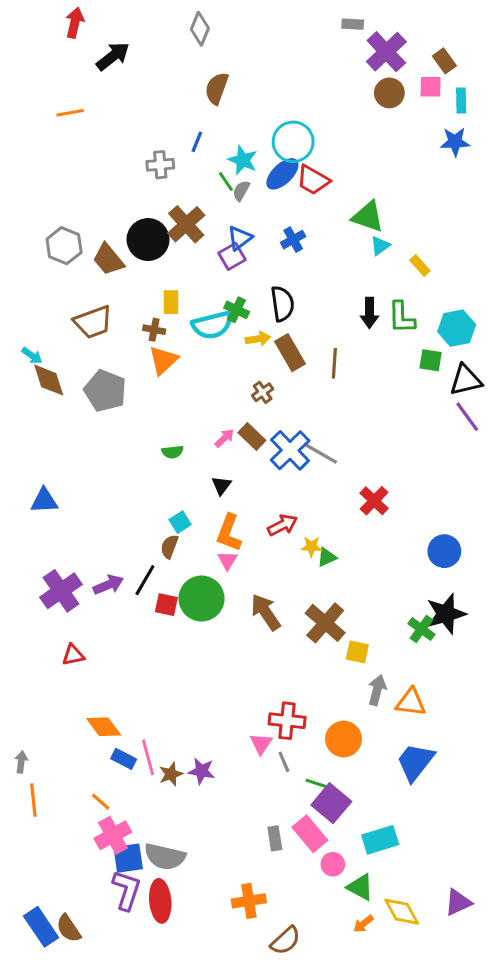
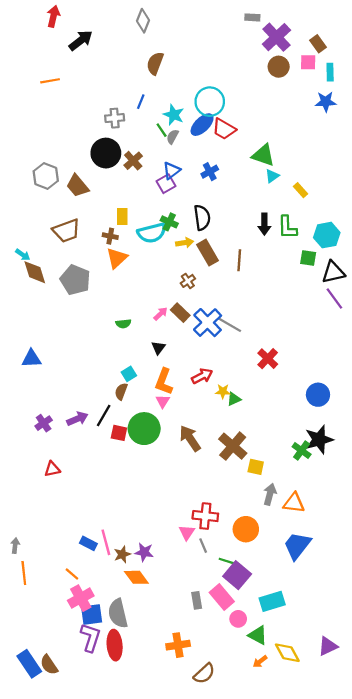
brown cross: (186, 224) -> (133, 161), size x0.7
black circle: (148, 240) -> (106, 153), moved
purple cross: (61, 591) -> (44, 423), size x0.6
orange diamond: (104, 727) -> (136, 577), moved
gray semicircle: (165, 857) -> (118, 613), turned 64

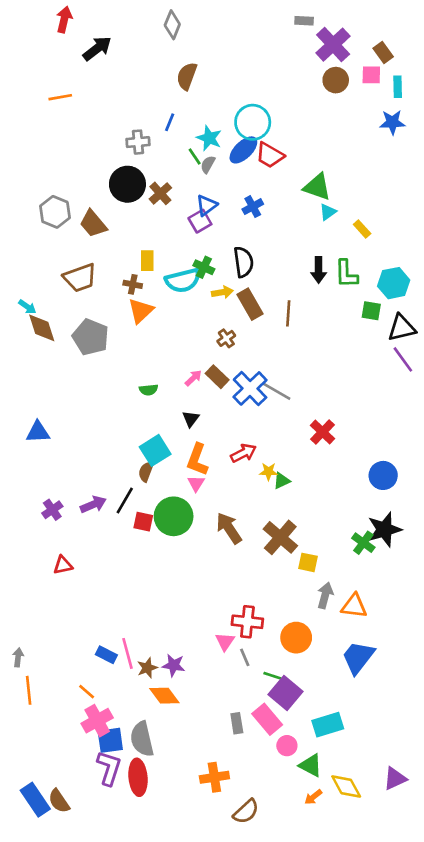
cyan square: (129, 374) -> (155, 450), size x1.6

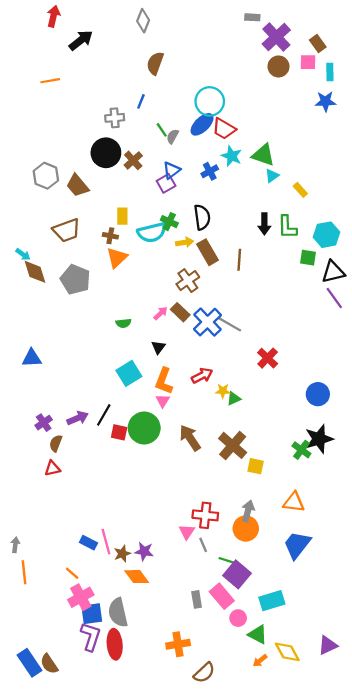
cyan star: (209, 138) -> (232, 156), moved
brown cross: (226, 338) -> (188, 281), size x1.5
brown semicircle: (146, 472) -> (56, 443), moved
gray arrow: (325, 595) -> (248, 511), moved

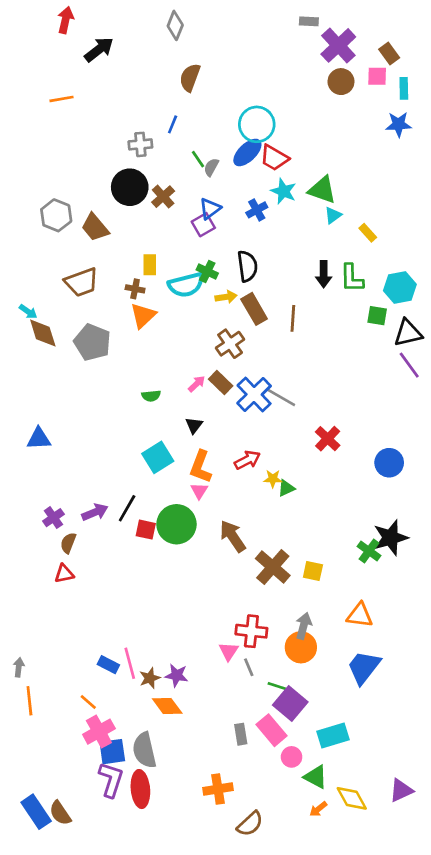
blue circle: (318, 394) -> (389, 463), moved
brown cross: (233, 445) -> (273, 567), moved

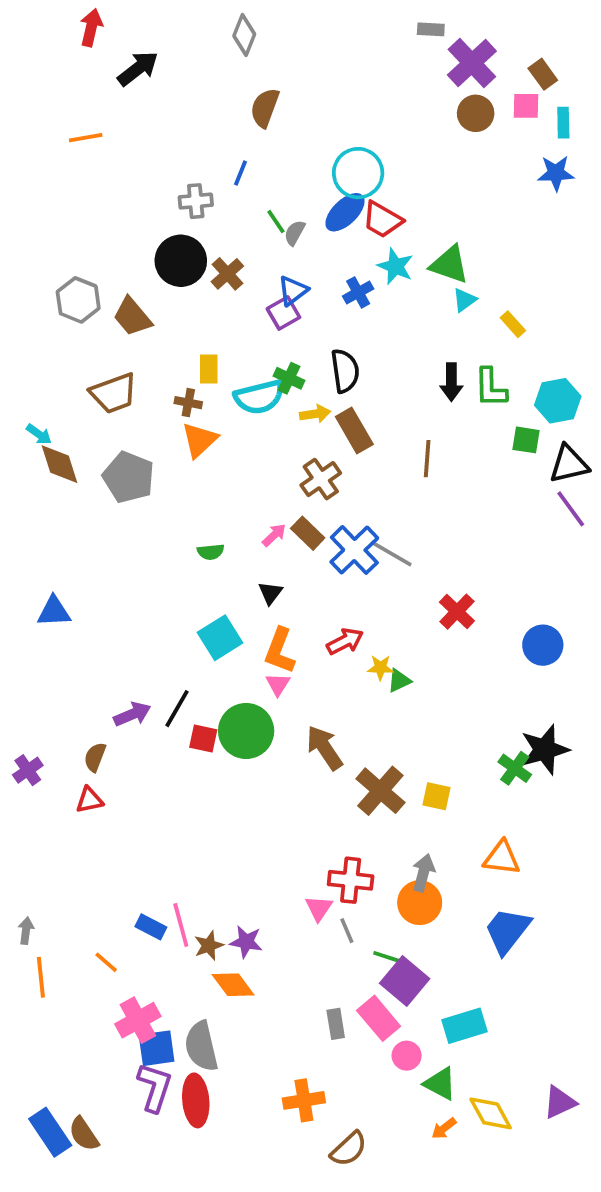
brown line: (293, 318) -> (427, 459), moved
purple cross: (53, 518) -> (28, 770), moved
orange line: (88, 702) -> (106, 962), moved

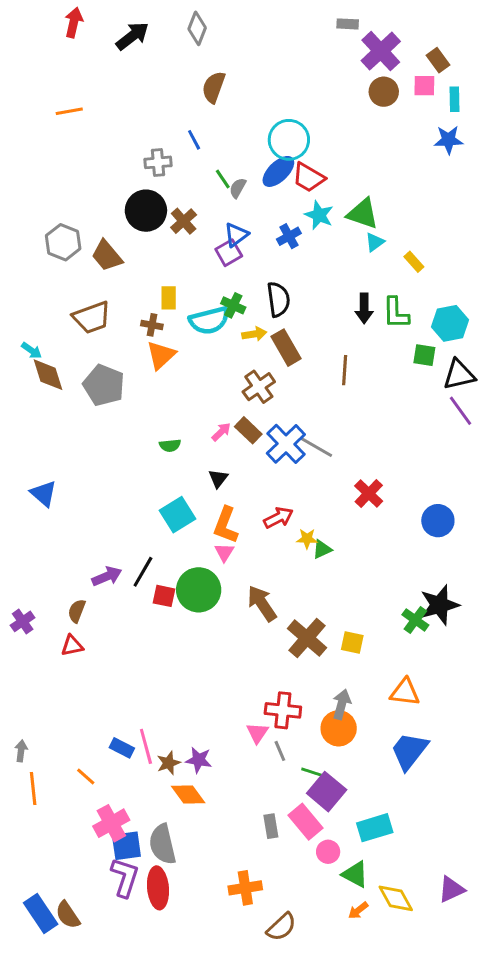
black arrow: (138, 69) -> (132, 36), moved
blue line: (241, 173) -> (194, 140), turned -50
blue triangle: (54, 612) -> (44, 494), turned 44

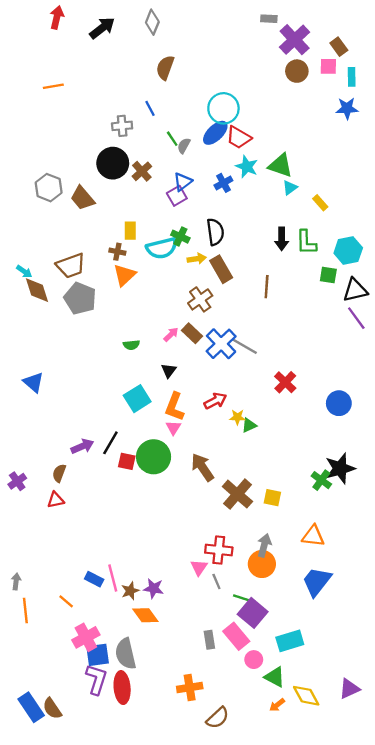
brown trapezoid: (92, 317) -> (71, 266), moved

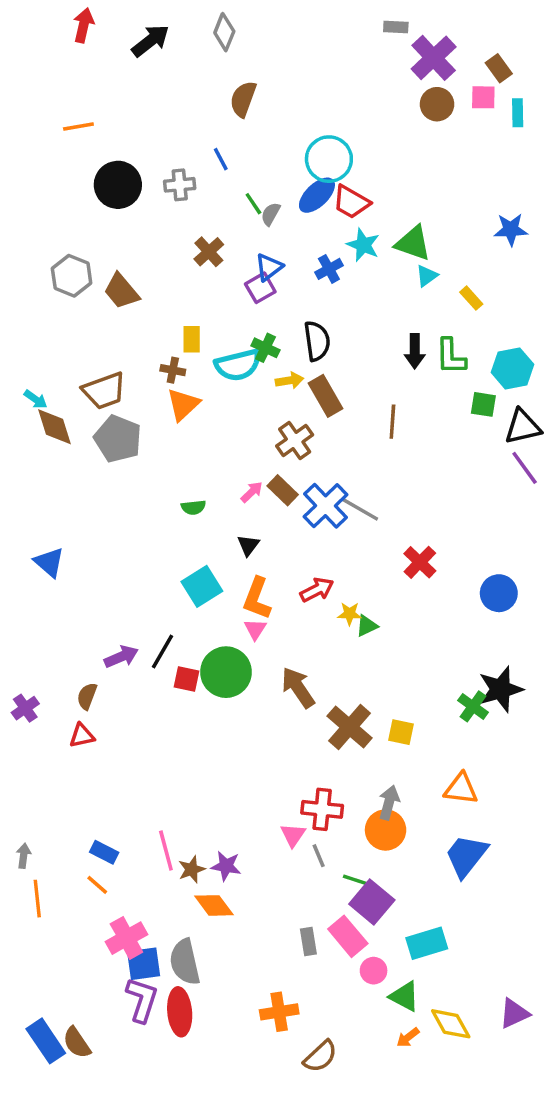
blue star: (347, 108) -> (511, 229), moved
black circle: (113, 163) -> (118, 185), moved
blue rectangle: (94, 579) -> (104, 852), moved

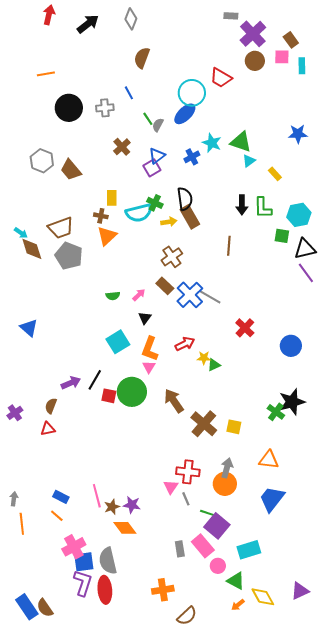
red trapezoid: (351, 202) -> (221, 78), moved
brown rectangle: (325, 396) -> (190, 217), moved
pink arrow: (252, 492) -> (139, 295), moved

